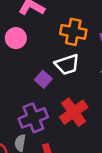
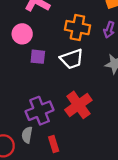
purple square: (43, 79) -> (38, 57), moved, turned -35

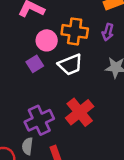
pink circle: (22, 34) -> (47, 40), moved
purple square: (38, 57) -> (35, 64), turned -35

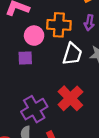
purple square: (35, 64) -> (25, 58), turned 35
white trapezoid: (70, 65) -> (72, 54), moved, turned -45

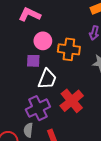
orange cross: (59, 25) -> (69, 49), moved
white trapezoid: (72, 54) -> (47, 79), moved

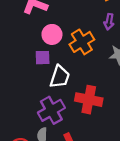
orange cross: (69, 49) -> (82, 42), turned -35
red cross: (72, 101) -> (89, 100), turned -35

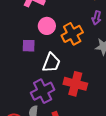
purple square: (43, 58) -> (29, 46), moved

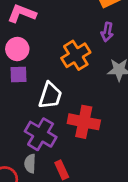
pink circle: (47, 26) -> (17, 49), moved
purple cross: (43, 91) -> (41, 134), turned -30

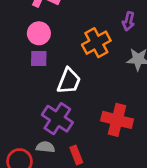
red cross: (84, 122) -> (117, 120), moved
gray semicircle: (30, 164) -> (45, 147), turned 90

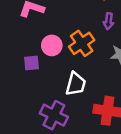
pink circle: (39, 33) -> (52, 45), moved
white trapezoid: (69, 81) -> (76, 84), moved

